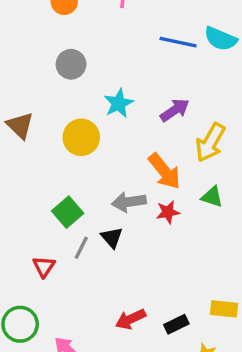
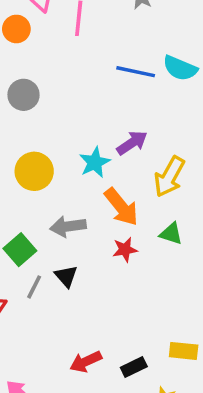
cyan star: (119, 103) -> (95, 162), moved
gray arrow: (129, 202) -> (68, 226), moved

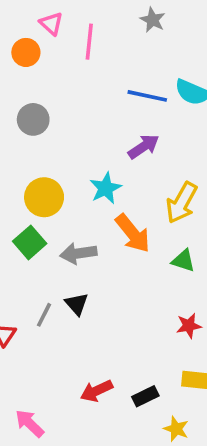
purple arrow: (132, 143) -> (144, 147), moved
green square: (20, 250) -> (30, 242), moved
red star: (125, 250) -> (189, 326), moved

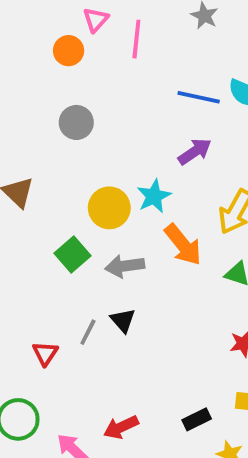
pink triangle: (51, 24) -> (96, 20), turned 30
yellow circle: (44, 197) -> (109, 208), moved
red arrow: (97, 391) -> (121, 427), moved

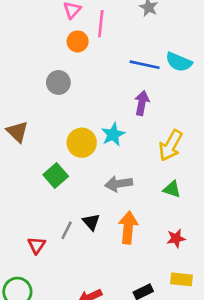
orange circle: (69, 51) -> (78, 41), moved
purple arrow: (195, 152) -> (142, 103), turned -45
orange arrow: (183, 245) -> (128, 227), moved, turned -136
gray arrow: (125, 266) -> (119, 184), moved

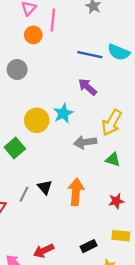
purple arrow: (142, 103) -> (87, 87), turned -60
gray arrow: (119, 184) -> (85, 142), moved

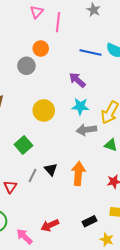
orange circle: (33, 35) -> (41, 48), moved
purple arrow: (87, 87) -> (77, 80), moved
cyan star: (63, 113) -> (80, 106), moved, turned 30
green square: (15, 148) -> (23, 145), moved

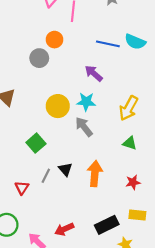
cyan star: (80, 106) -> (86, 102), moved
gray arrow: (86, 130) -> (84, 127), moved, turned 60
black rectangle: (89, 221) -> (107, 225), size x1.5

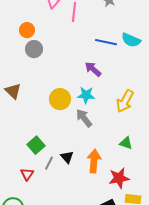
orange circle: (54, 40) -> (27, 30), moved
gray circle: (39, 58) -> (34, 49), moved
green square: (36, 143) -> (36, 145), moved
green triangle: (130, 143) -> (126, 143), moved
red star: (133, 182) -> (119, 178), moved, size x1.5

